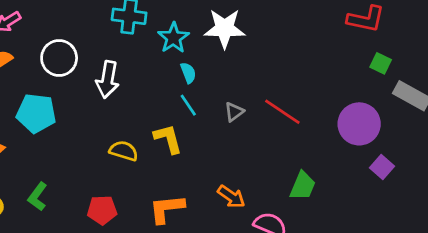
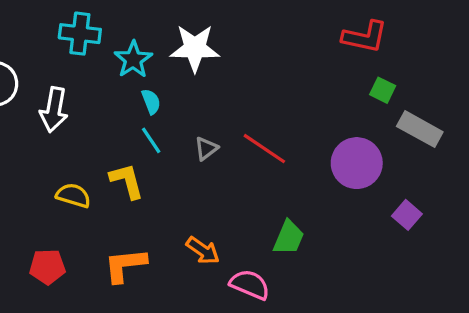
purple square: (382, 167) -> (407, 215), moved

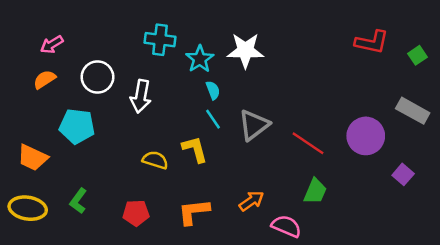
green square: (383, 90) -> (417, 55), moved, turned 30
gray triangle: (206, 149) -> (254, 125), size x1.8
red line: (264, 149) -> (308, 143), moved
orange arrow: (203, 251) -> (251, 201), turned -70

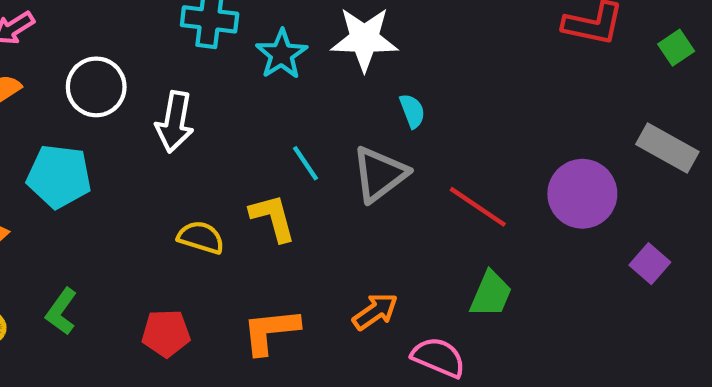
cyan semicircle: (213, 90) -> (412, 111), moved

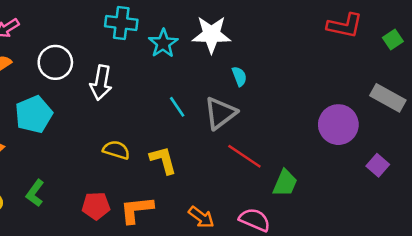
cyan pentagon: (59, 176) -> (34, 114), turned -30
red line: (478, 207) -> (244, 156), moved
yellow L-shape: (273, 218) -> (163, 160), moved
orange arrow: (375, 311) -> (201, 217), moved, turned 72
orange L-shape: (271, 331) -> (137, 210), moved

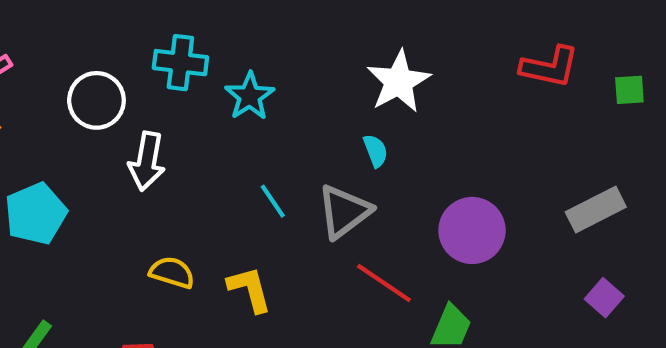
white star: (211, 34) -> (399, 81), moved, turned -30
green square: (393, 40) -> (629, 90), turned 30
white circle: (55, 62) -> (96, 100), moved
gray rectangle: (388, 98) -> (596, 209), moved, turned -56
purple circle: (338, 125) -> (472, 230), moved

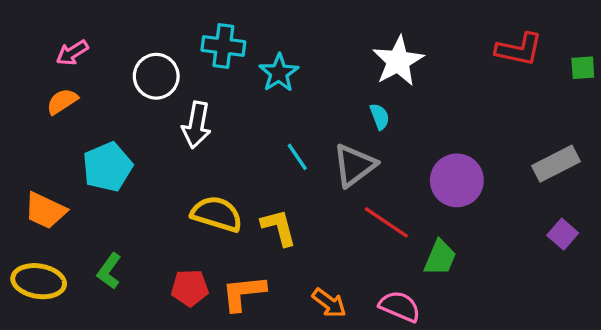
yellow semicircle: (172, 272) -> (217, 214), size x1.4

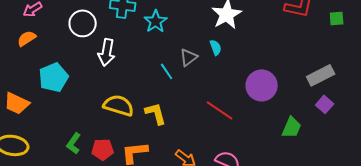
gray triangle: (354, 165) -> (189, 57), moved, size x0.7
purple square: (563, 234) -> (325, 104), moved
green trapezoid: (440, 258) -> (292, 127), moved
green L-shape: (109, 271) -> (74, 143), moved

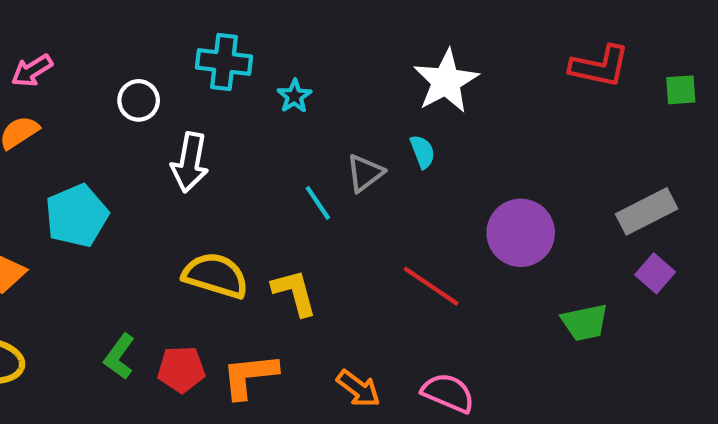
cyan star: (156, 21) -> (294, 96), size x0.7
white circle: (83, 23) -> (139, 100), size x0.7
green trapezoid: (292, 127) -> (585, 322), turned 55

